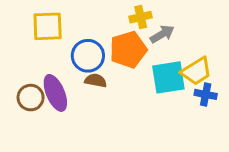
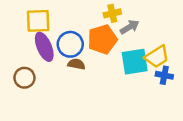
purple ellipse: (55, 93) -> (44, 47), moved

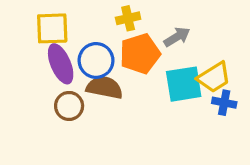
yellow cross: (112, 13) -> (128, 18), moved
brown semicircle: (76, 64) -> (104, 87), size x1.5
brown circle: (24, 78) -> (69, 106), moved

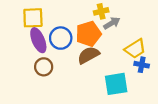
yellow cross: (128, 18) -> (101, 11), moved
cyan square: (184, 84) -> (116, 84), moved
brown semicircle: (104, 87) -> (88, 55), moved, turned -40

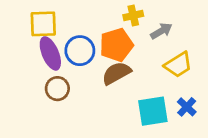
gray arrow: (112, 23) -> (161, 31), moved
blue cross: (142, 65) -> (187, 107), moved, turned 32

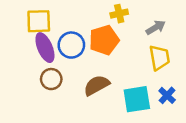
gray arrow: (161, 31) -> (156, 27), moved
yellow trapezoid: (178, 65) -> (159, 58), turned -68
brown semicircle: (116, 73) -> (97, 85), moved

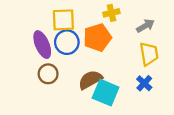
yellow square: (39, 21) -> (63, 20), moved
blue cross: (167, 95) -> (144, 83), moved
cyan square: (137, 99) -> (106, 93), moved, turned 32

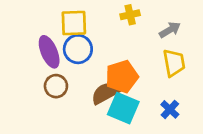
orange pentagon: (97, 37) -> (122, 77), moved
blue cross: (144, 83) -> (170, 109), moved

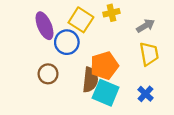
yellow square: (74, 23) -> (81, 20), moved, turned 35
purple ellipse: (49, 52) -> (44, 26), moved
brown semicircle: (105, 93) -> (90, 80), turned 125

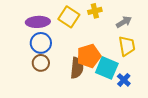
purple ellipse: (44, 26) -> (38, 22), turned -70
blue circle: (67, 42) -> (41, 43), moved
cyan square: (106, 93) -> (107, 68), moved

